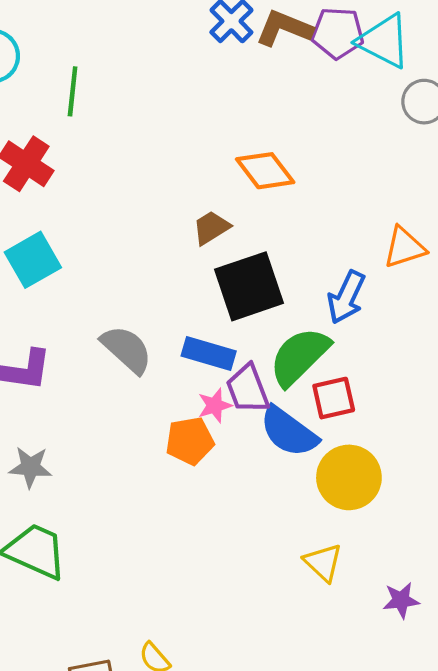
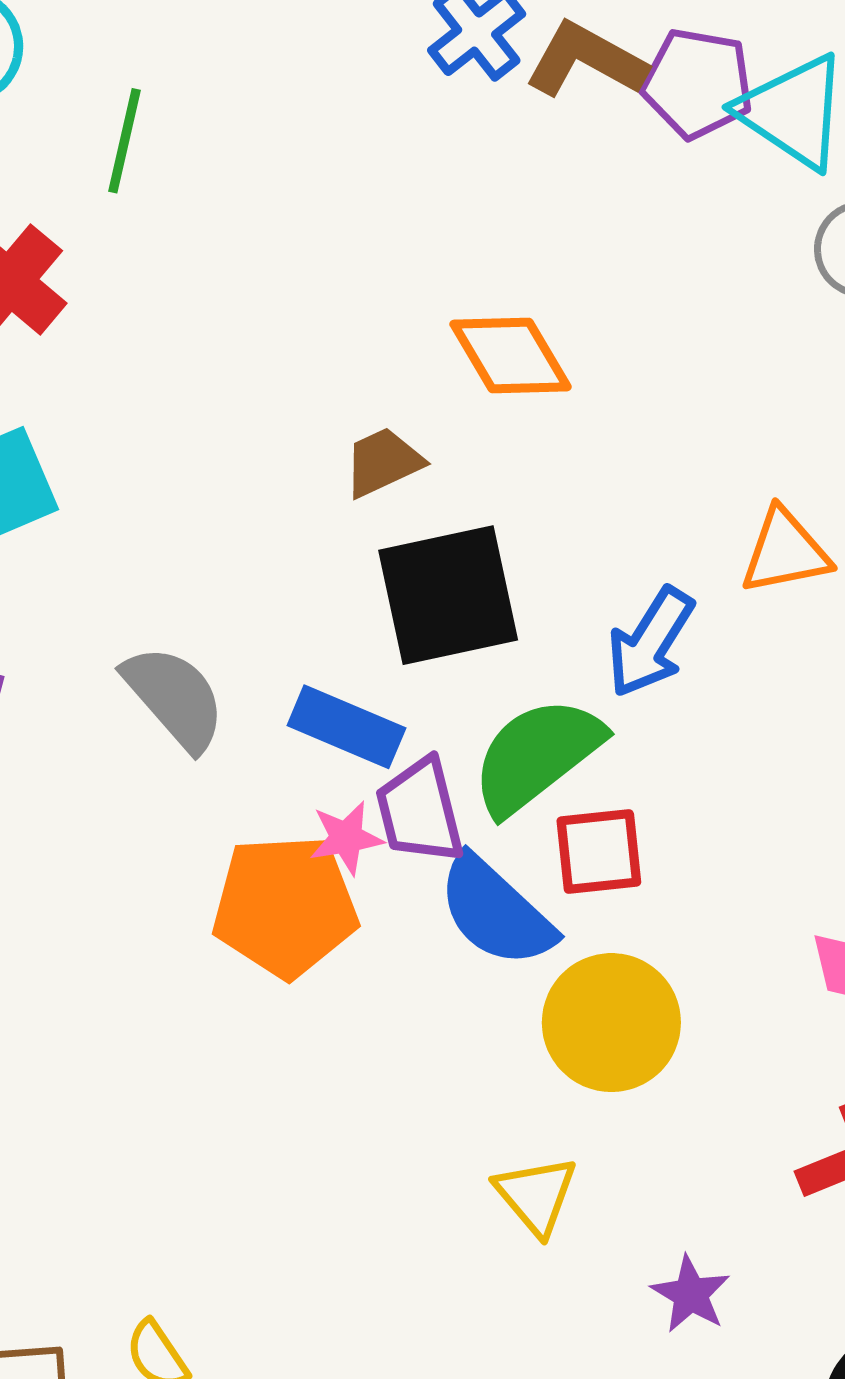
orange pentagon: (190, 441) -> (285, 906), size x1.4
purple star: (401, 600) -> (691, 1294), turned 30

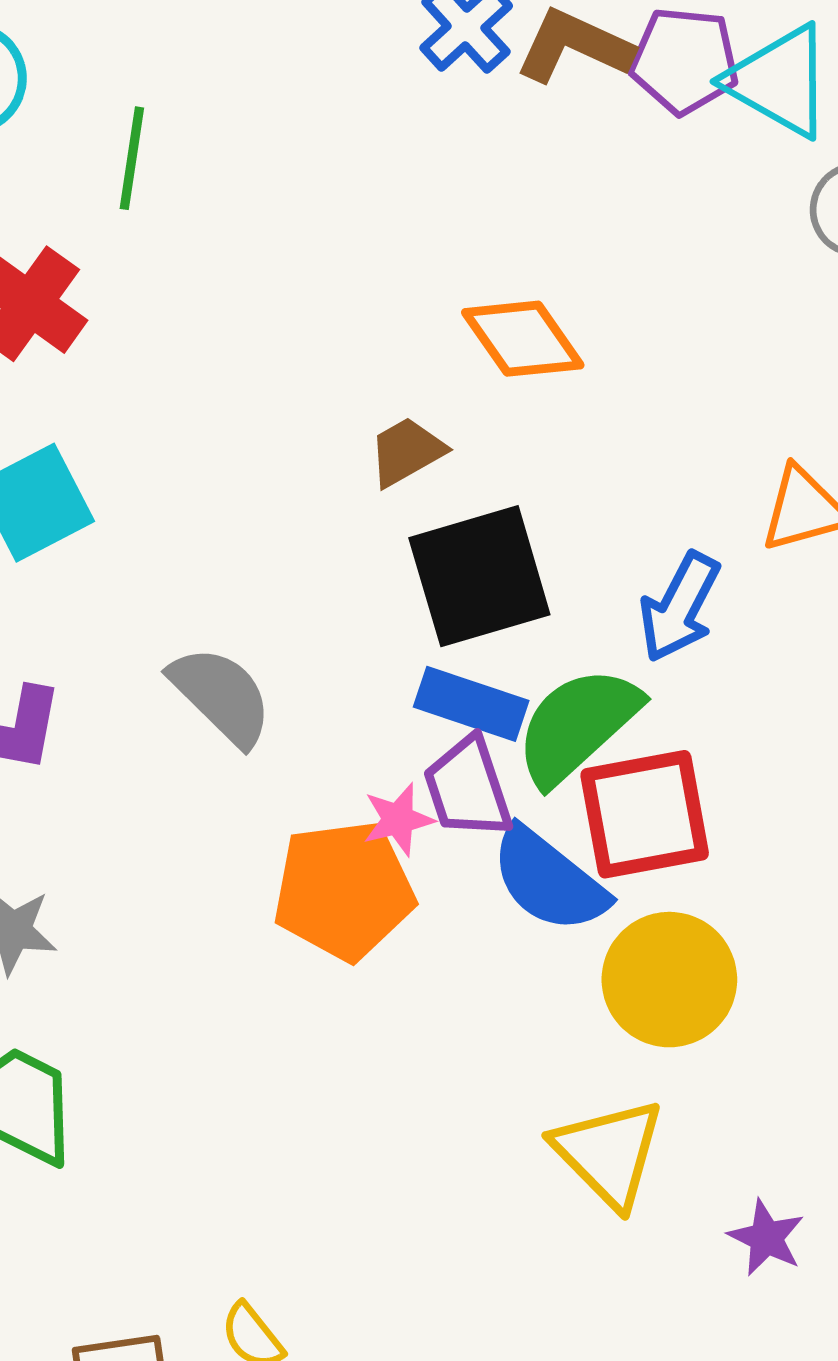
blue rectangle: (346, 727) -> (471, 704), moved
red square: (599, 852) -> (645, 814), size x1.5
yellow triangle: (536, 1195) -> (609, 1153), size x1.4

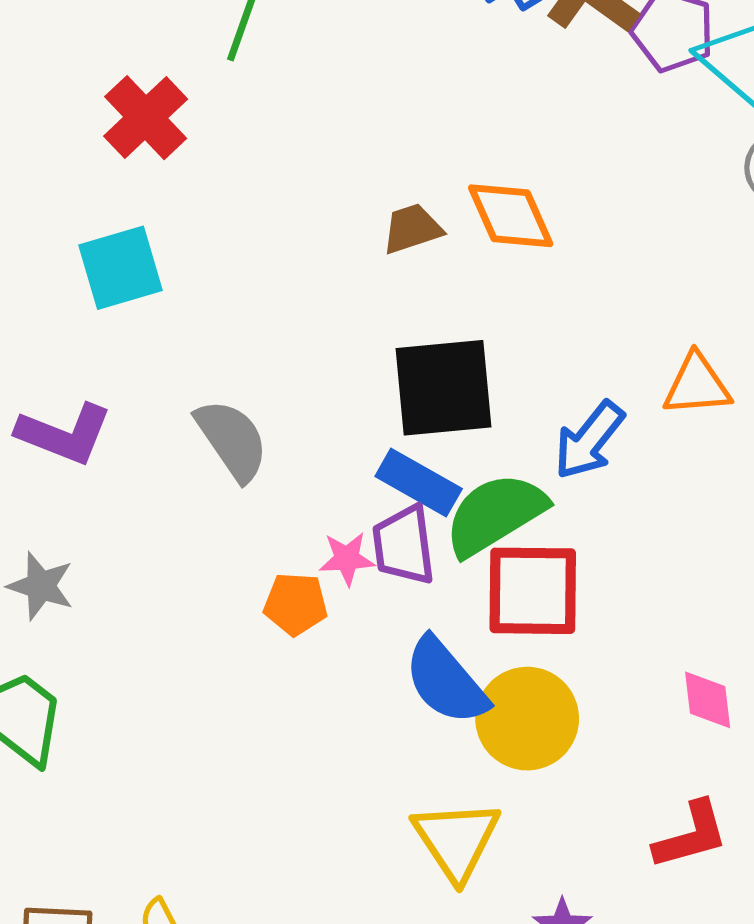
brown trapezoid: (407, 452) -> (412, 229), moved
blue semicircle: (549, 880) -> (446, 681), moved
orange pentagon: (344, 890) -> (296, 604), size x0.6

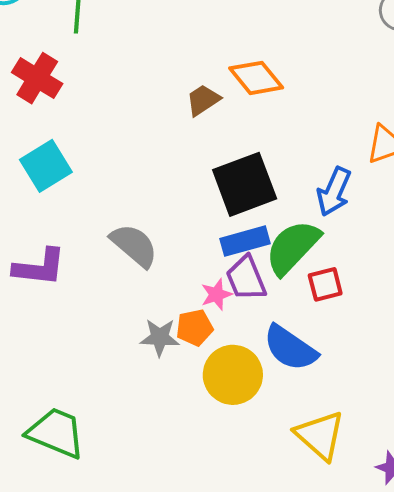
blue rectangle: (419, 482) -> (245, 241), turned -30
gray star: (41, 586) -> (160, 337), moved
red square: (533, 591) -> (325, 284), size x0.6
yellow circle: (527, 719) -> (233, 375), moved

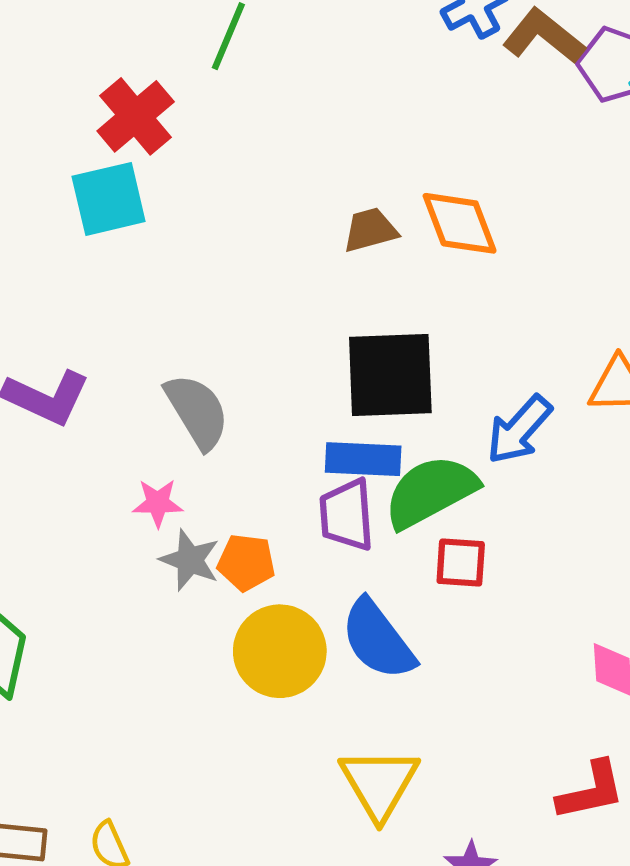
cyan square: (46, 166) -> (109, 199), moved
pink star: (216, 294) -> (158, 503), moved

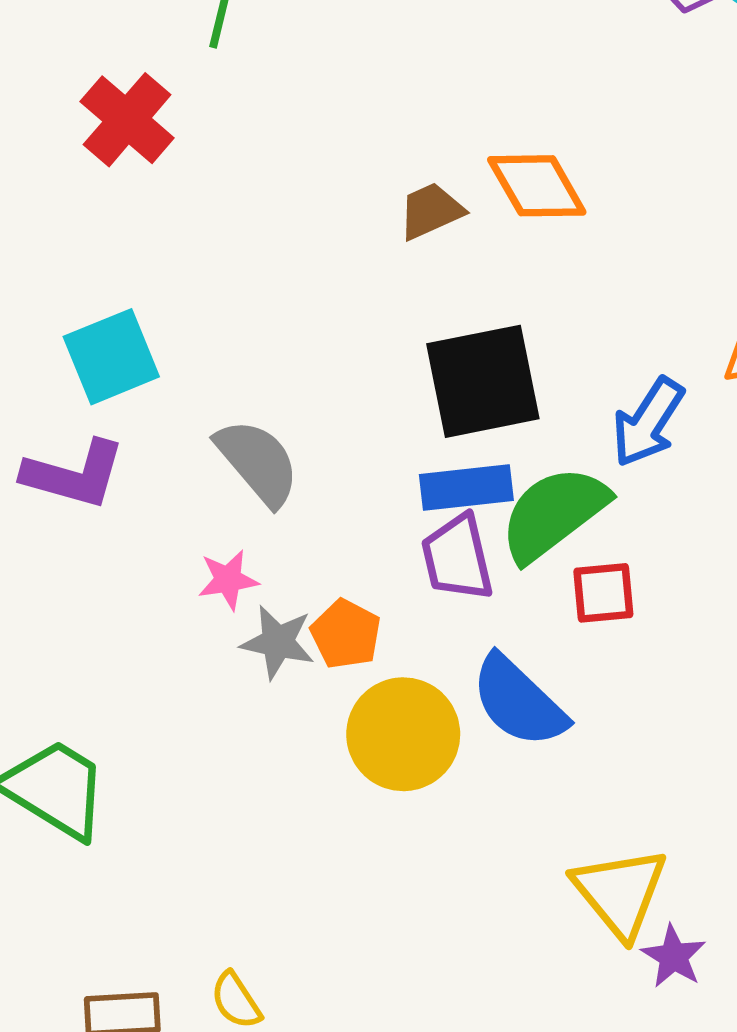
cyan square: (109, 199) -> (111, 357), moved
orange pentagon: (246, 562) -> (346, 634), turned 30
yellow triangle: (379, 783) -> (620, 892), moved

